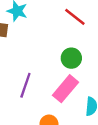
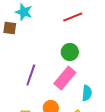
red line: (75, 17) -> (73, 17), turned -60

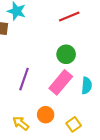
cyan semicircle: (87, 93) -> (87, 86), moved

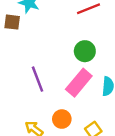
purple line: (24, 79) -> (38, 79), turned -40

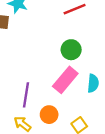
purple line: (38, 79) -> (26, 95), moved, turned 30

